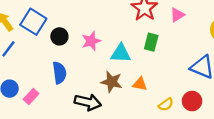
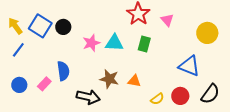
pink triangle: (177, 15) -> (167, 20), turned -40
black circle: (59, 36) -> (63, 27), moved
cyan triangle: (121, 53) -> (114, 43), moved
pink rectangle: (31, 97) -> (44, 84), moved

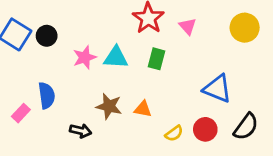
yellow circle: (207, 33) -> (245, 28), moved
black arrow: (88, 97) -> (81, 131), size x0.7

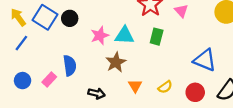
brown star: (109, 106) -> (116, 62), moved, turned 30
orange triangle: (143, 109) -> (135, 86), moved, turned 48
yellow semicircle: (174, 133) -> (165, 87), moved

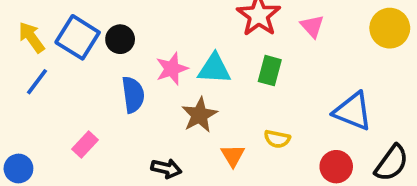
blue semicircle: (70, 66) -> (133, 95), moved
blue circle: (23, 81) -> (18, 168), moved
yellow semicircle: (165, 87) -> (277, 139), moved, turned 48

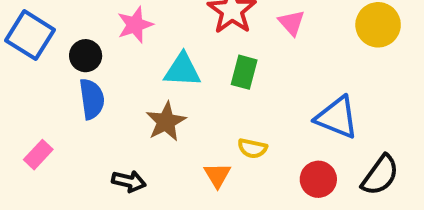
black circle: (120, 39) -> (86, 56), moved
pink star: (172, 69) -> (135, 25), moved
orange triangle: (233, 156) -> (217, 175), moved

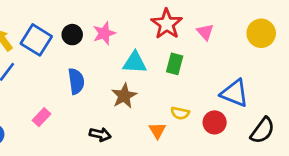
black circle: (86, 56) -> (72, 35), moved
red circle: (318, 179) -> (215, 122), moved

